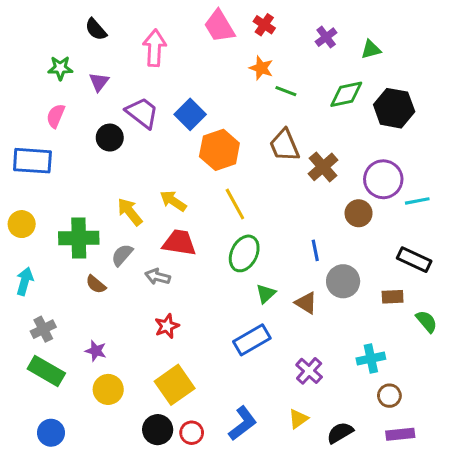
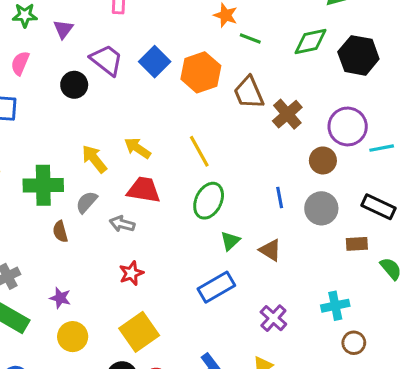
orange hexagon: (219, 150) -> (201, 72), moved
gray circle: (343, 281) -> (321, 208), moved
brown semicircle: (96, 284) -> (60, 232), turned 35

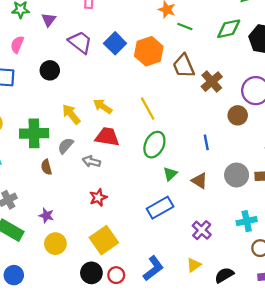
black circle: (74, 85) -> (50, 70), moved
gray circle: (321, 208) -> (237, 175), moved

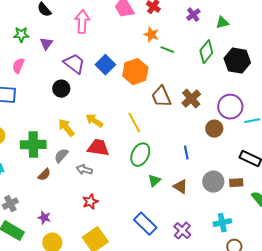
green diamond: (229, 29) -> (206, 52), turned -40
brown trapezoid: (184, 66) -> (161, 97), moved
black circle: (50, 70) -> (61, 89), moved
brown semicircle: (46, 167) -> (44, 175), turned -120
blue rectangle: (160, 208) -> (145, 224), moved, turned 75

